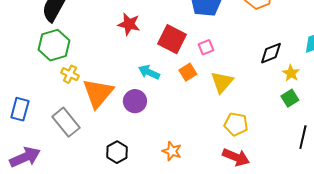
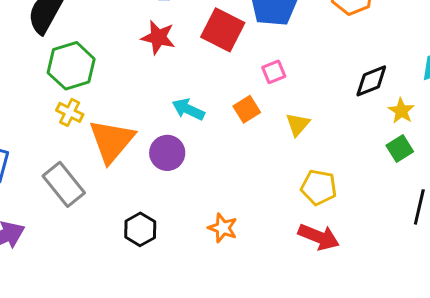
red square: (172, 39) -> (223, 30), moved
green hexagon: (54, 45) -> (71, 66), moved
yellow triangle: (222, 82) -> (298, 124), size x0.7

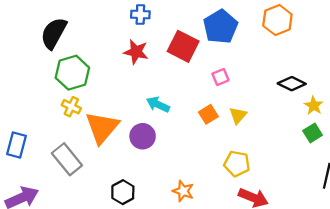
black diamond: (371, 81) -> (292, 84), turned 48
orange square: (247, 109) -> (208, 114), moved
yellow pentagon: (319, 187) -> (237, 164), moved

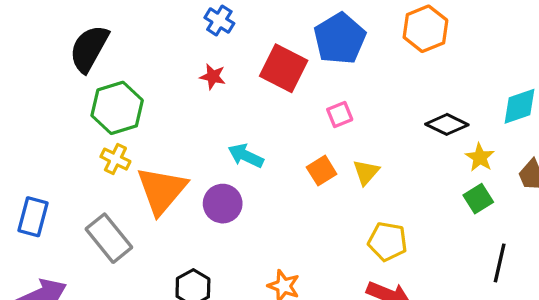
blue cross: (140, 15) -> (219, 21), turned 30
red star: (136, 52) -> (213, 77), size x0.7
yellow pentagon: (237, 164) -> (388, 241), moved

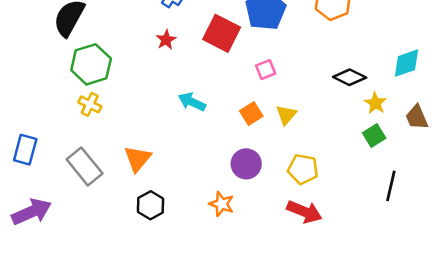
red star: (213, 77) -> (166, 40), turned 30
orange triangle: (162, 190) -> (138, 159), moved, size x0.7
purple circle: (223, 204) -> (246, 164), moved

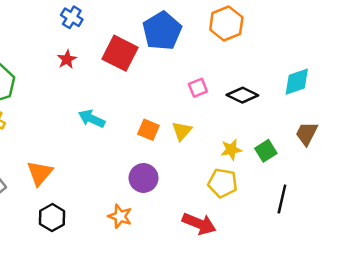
pink square: (266, 70) -> (198, 88), moved
yellow star: (375, 103) -> (231, 150), moved, turned 30
orange square: (251, 113) -> (148, 130), turned -35
brown trapezoid: (417, 117) -> (307, 133), turned 50
yellow pentagon: (303, 169) -> (223, 183), moved

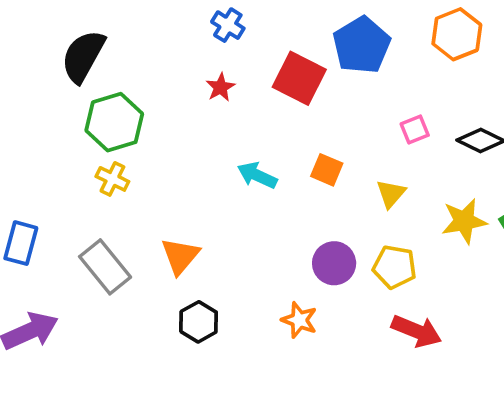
orange square: (148, 130) -> (327, 170), moved
yellow star: (231, 150) -> (464, 221), size x1.4
yellow pentagon: (223, 183) -> (395, 267), moved

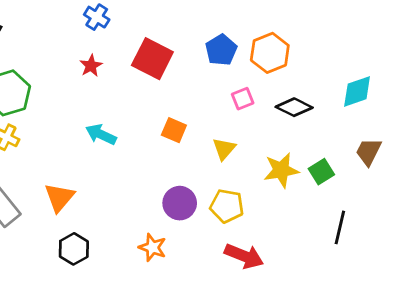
orange hexagon: (457, 34) -> (270, 53), moved
blue pentagon: (362, 45) -> (221, 50), moved, size x0.7
cyan arrow: (257, 175) -> (101, 134), moved

